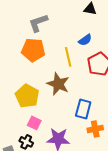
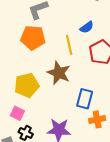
yellow pentagon: (27, 96) -> (27, 85), turned 30
pink square: (34, 123) -> (17, 113), moved

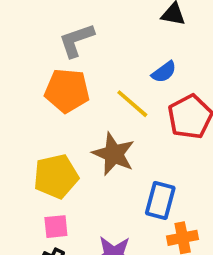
yellow line: (69, 45) -> (132, 104), turned -36
pink square: (17, 113) -> (56, 227), moved, turned -32

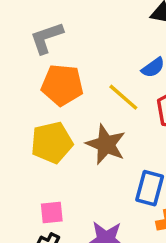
gray L-shape: (76, 40) -> (47, 38), moved
yellow pentagon: (56, 176) -> (52, 143), moved

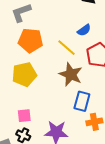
brown star: (106, 144) -> (71, 74), moved

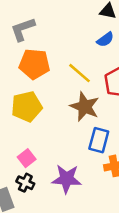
blue semicircle: (84, 30) -> (105, 40), moved
pink square: (24, 116) -> (27, 158), turned -32

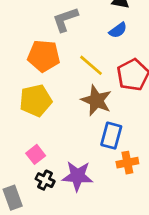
gray L-shape: (23, 29) -> (65, 19), moved
black cross: (25, 183) -> (45, 180), moved

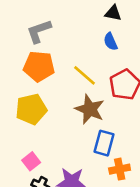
gray L-shape: (65, 19) -> (39, 31), moved
blue semicircle: (118, 30) -> (111, 42), turned 102

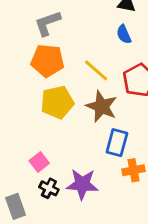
yellow pentagon: (31, 109) -> (57, 102), moved

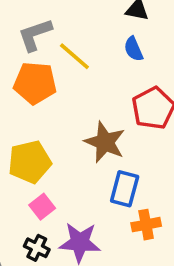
yellow line: (96, 70) -> (74, 56), moved
yellow pentagon: (57, 102) -> (30, 162), moved
pink square: (39, 162) -> (42, 207), moved

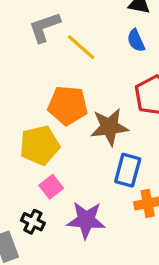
orange pentagon: (35, 83) -> (68, 105), moved
brown star: (105, 142) -> (109, 127), turned -30
black cross: (37, 248) -> (33, 222), moved

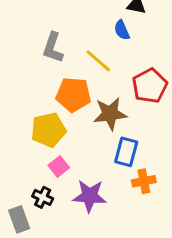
gray L-shape: (45, 27) -> (53, 48), moved, turned -52
blue semicircle: (136, 40) -> (122, 30), moved
yellow line: (81, 47) -> (98, 61), moved

